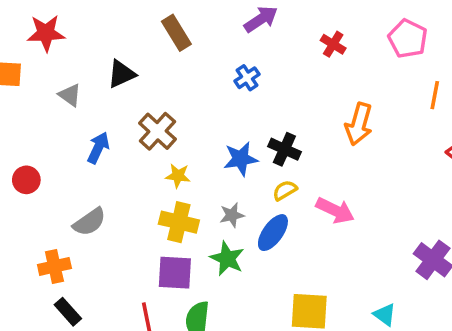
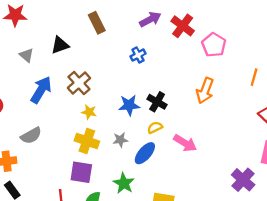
pink pentagon: (408, 39) -> (214, 45), moved
red cross: (333, 44) -> (183, 26), moved, size x1.5
blue arrow: (98, 148) -> (41, 90), size x1.4
green star: (227, 259) -> (124, 183), moved

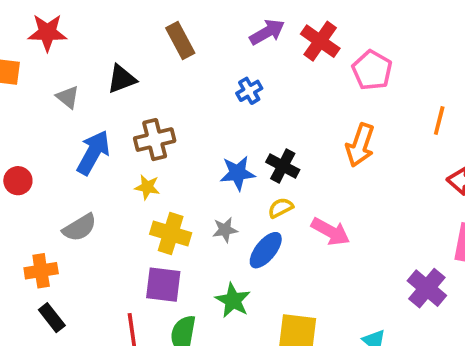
brown cross: (79, 83) -> (155, 140), turned 30
yellow star: (89, 112) -> (147, 187), moved

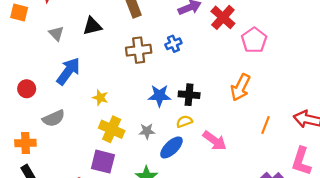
orange line: (439, 121) -> (266, 125), moved
brown cross: (155, 140) -> (139, 50), moved
black cross: (283, 166) -> (189, 95), turned -30
red circle: (18, 181) -> (27, 89), moved

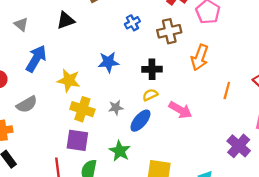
black triangle: (92, 26) -> (66, 20), moved
brown cross: (139, 50) -> (169, 31), moved
blue star: (159, 96) -> (108, 62), moved
yellow star: (100, 98) -> (69, 80), size x1.5

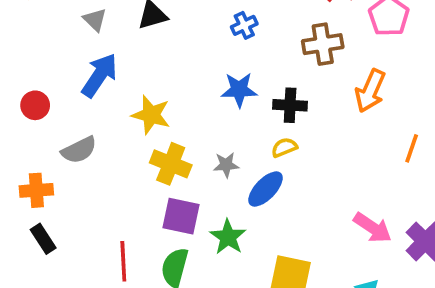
blue cross: (132, 23) -> (244, 25), moved
gray triangle: (21, 24) -> (95, 20), moved
blue star: (108, 62) -> (239, 90), moved
pink arrow: (180, 110) -> (373, 228), moved
purple square: (77, 140) -> (181, 216), moved

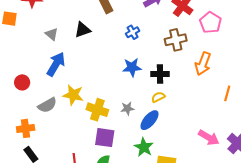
yellow star: (151, 115) -> (73, 95), moved
green star: (228, 237) -> (144, 147), moved

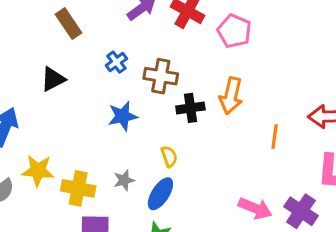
black triangle: (83, 30) -> (53, 79), moved
brown cross: (176, 40) -> (161, 76), moved, turned 30
black cross: (160, 74) -> (190, 108), moved
yellow semicircle: (158, 97) -> (169, 156), turned 104

